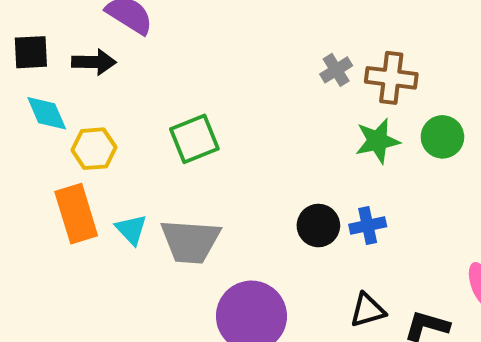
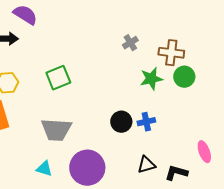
brown cross: (391, 78) -> (171, 53), moved
cyan triangle: (131, 229) -> (44, 169), moved, turned -30

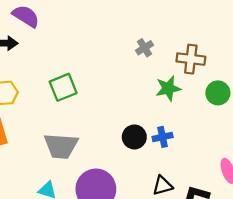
green circle: (184, 77) -> (218, 93), moved

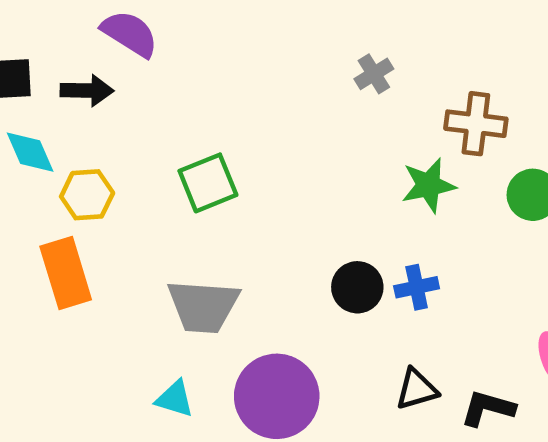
gray cross: (144, 48) -> (374, 74), moved

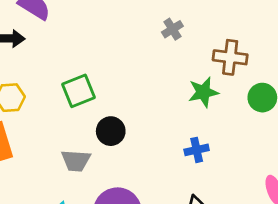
black circle: (357, 287) -> (111, 131), moved
gray trapezoid: (203, 306) -> (76, 161), size x0.7

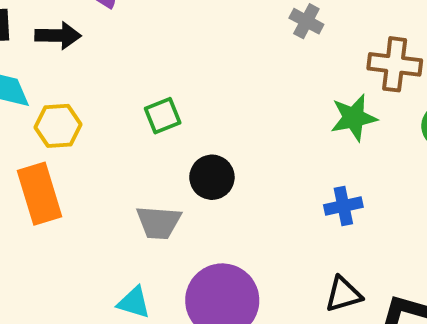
gray cross: (172, 29) -> (306, 21), turned -30
green square: (79, 91) -> (163, 116), size x0.7

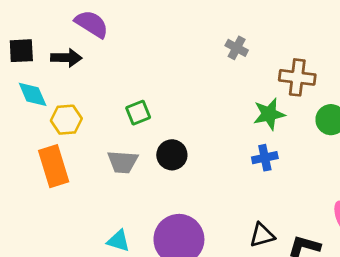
blue cross: (343, 206) -> (265, 158), moved
gray trapezoid: (159, 222) -> (123, 162), moved

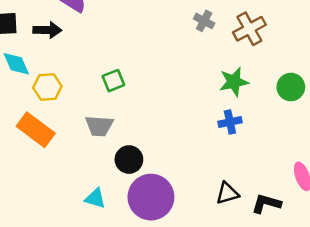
brown cross: (297, 77) -> (249, 29), moved, turned -36
black circle: (172, 155) -> (129, 160), moved
orange rectangle: (54, 166) -> (36, 130), turned -36

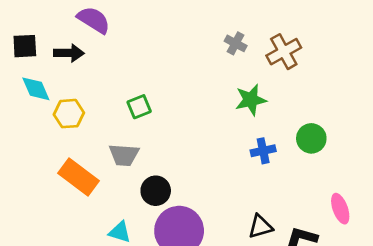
green star: (234, 82) -> (251, 100), moved
green circle: (291, 87) -> (311, 138), moved
orange rectangle: (36, 130) -> (79, 177), moved

